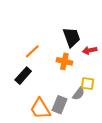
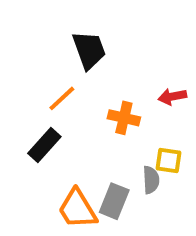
black trapezoid: (72, 37) -> (89, 50), moved
gray semicircle: (79, 94) -> (151, 180), turned -40

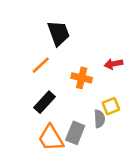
black rectangle: (44, 145) -> (45, 102), moved
yellow square: (168, 160) -> (111, 106), turned -30

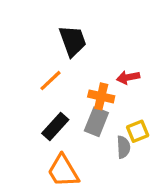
red arrow: (114, 64) -> (128, 77), moved
gray rectangle: (75, 133) -> (96, 122), moved

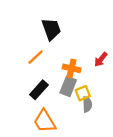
red arrow: (128, 77) -> (101, 59), moved, turned -40
yellow square: (138, 131) -> (83, 93), moved

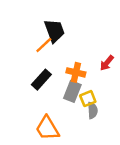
orange line: (36, 57) -> (44, 45), moved
black rectangle: (39, 90) -> (41, 80), moved

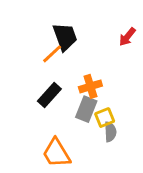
red arrow: (107, 63) -> (127, 37), moved
orange cross: (76, 72) -> (90, 86), turned -30

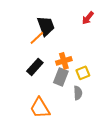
red arrow: (127, 37) -> (88, 18), moved
yellow square: (105, 118) -> (83, 73), moved

